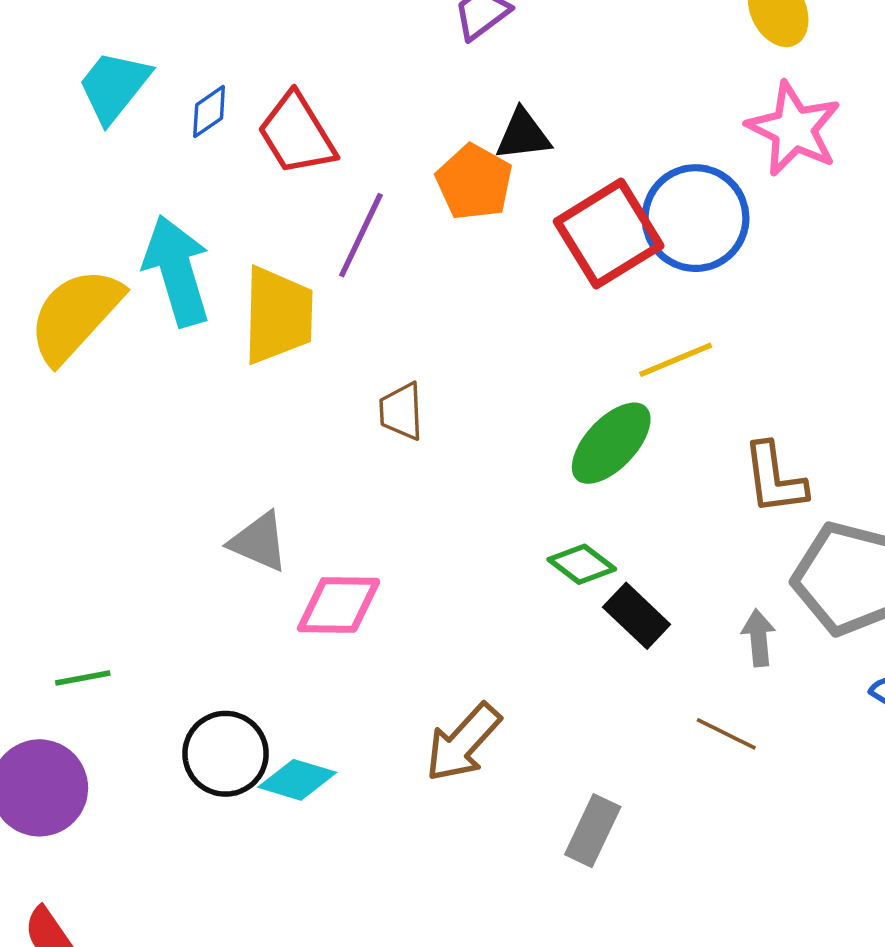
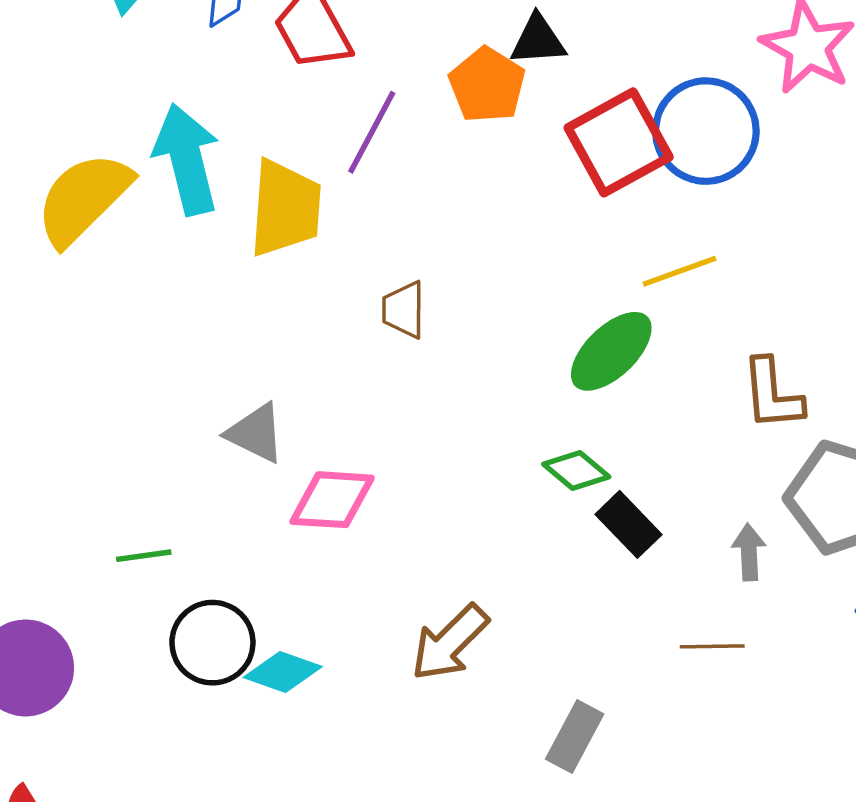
green line: (83, 678) -> (144, 556), moved
brown line: (726, 734) -> (712, 646), turned -30

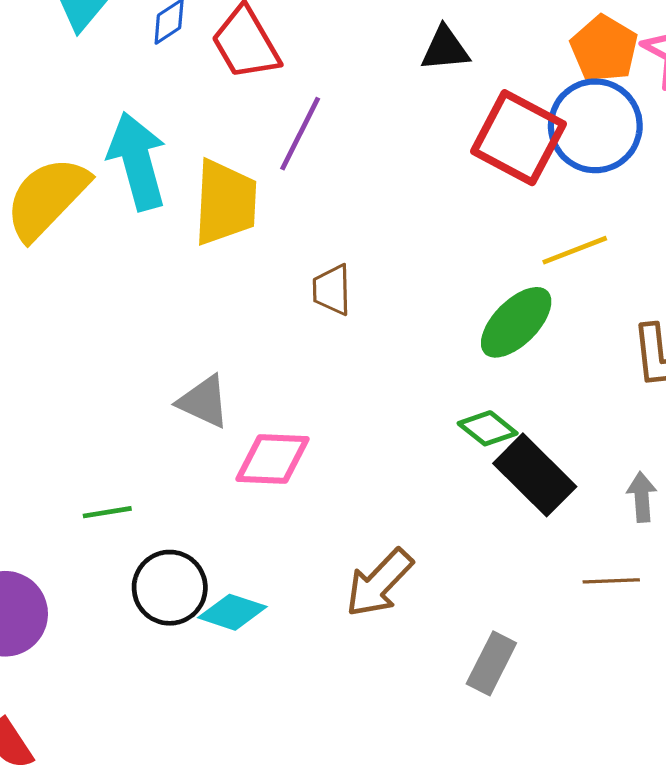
orange pentagon: (487, 85) -> (604, 49), moved
red square: (619, 142) -> (518, 138), turned -32
black rectangle: (628, 524) -> (535, 475), size x1.4

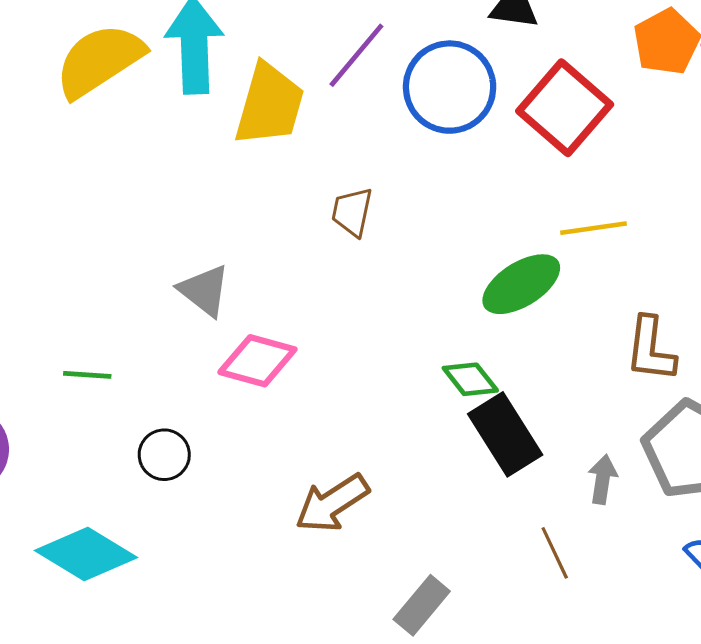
blue circle: (595, 126) -> (450, 87), moved
brown line: (611, 581) -> (555, 553), turned 54
black circle: (170, 588) -> (164, 455), moved, size x0.7
cyan diamond: (232, 612) -> (86, 554), moved, size x1.5

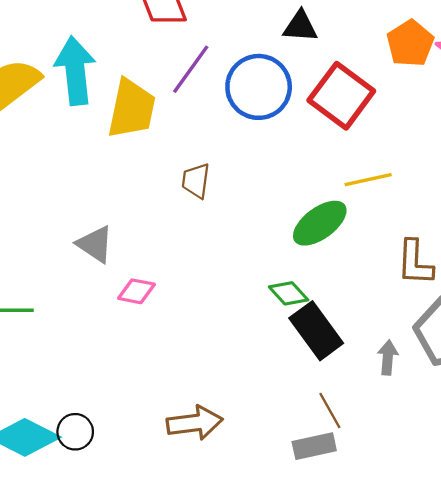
pink diamond: (257, 361) -> (136, 291), size x0.7
black circle: (164, 455) -> (75, 432), moved
brown arrow: (332, 503) -> (195, 423), moved, turned -150
brown line: (555, 553) -> (330, 410), moved
gray rectangle: (422, 605) -> (314, 446), moved, turned 42

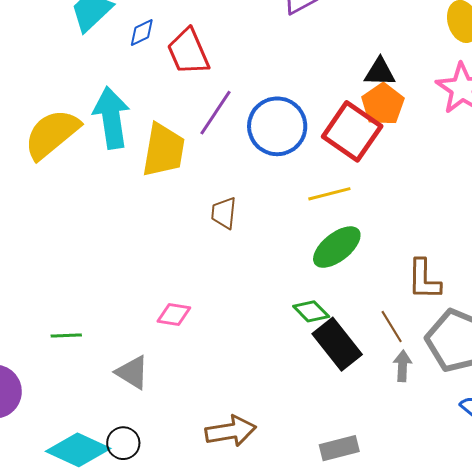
black triangle: (300, 26) -> (380, 72), moved
orange pentagon: (410, 43) -> (383, 104), moved
yellow line: (368, 180) -> (329, 194), moved
gray triangle: (95, 244) -> (132, 372), moved
brown line: (330, 410) -> (392, 327), moved

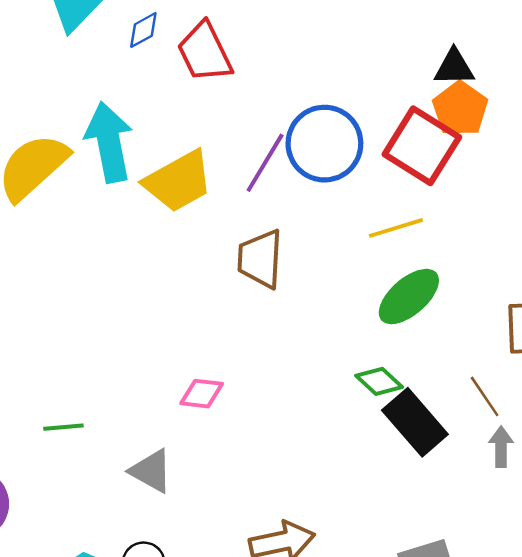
purple line: (216, 113) -> (265, 163), moved
yellow trapezoid: (163, 150) -> (178, 181), turned 54
brown trapezoid: (224, 213) -> (260, 259), size x1.4

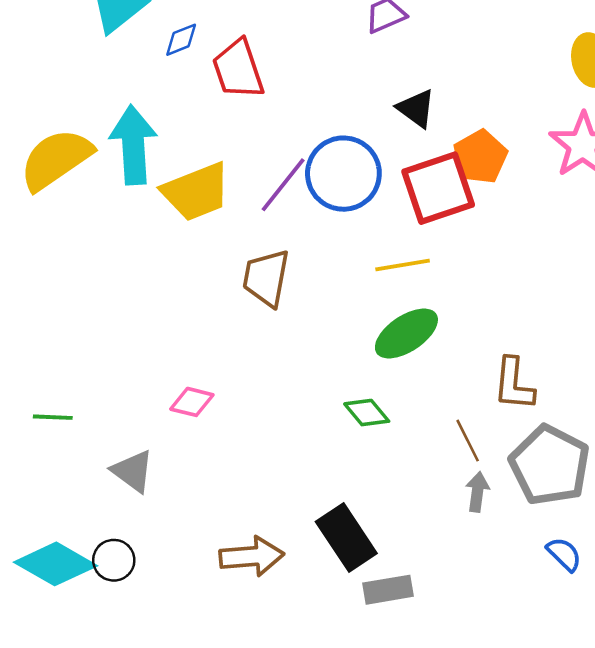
black triangle: (454, 67) -> (416, 108), moved, turned 30
red square: (422, 146) -> (438, 188), turned 32
black rectangle: (415, 422) -> (346, 537), moved

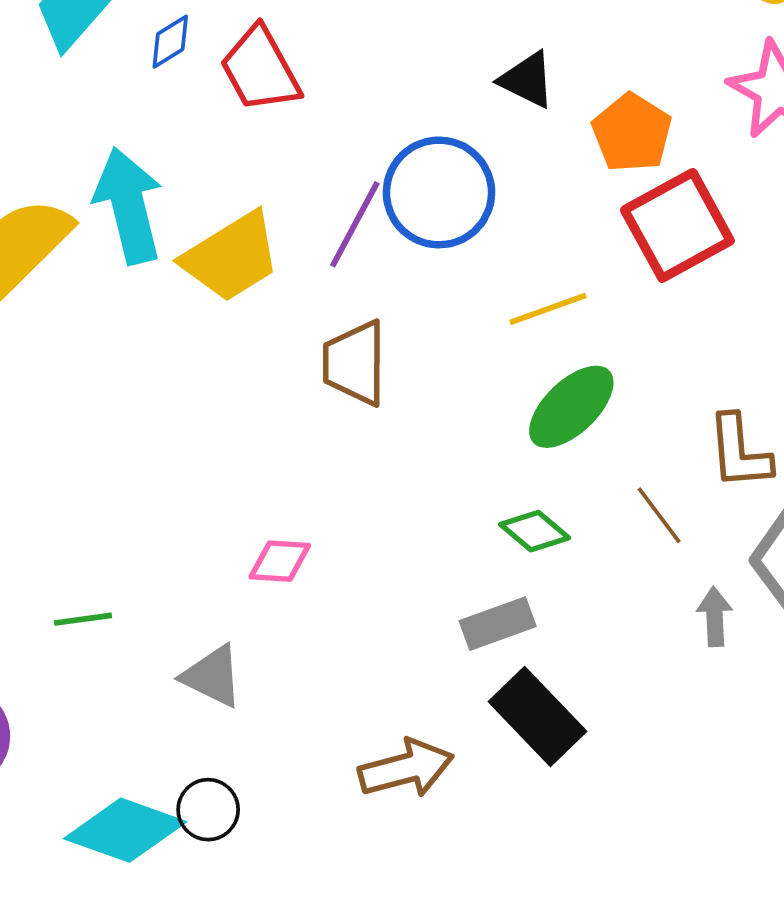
red square: (438, 188) -> (677, 225), moved
brown line: (468, 441) -> (659, 515), moved
gray rectangle: (388, 590) -> (498, 624), moved

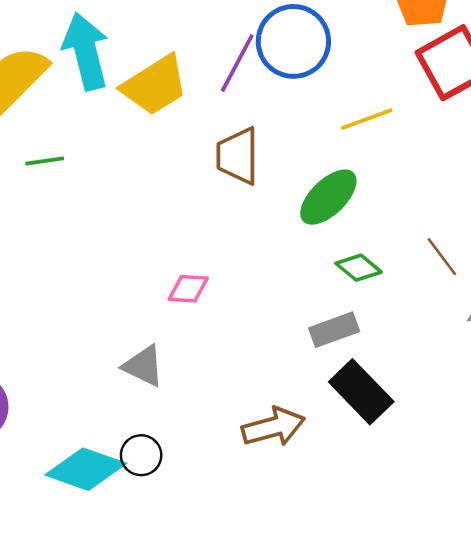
green ellipse: (571, 407) -> (328, 197), moved
green line: (83, 619) -> (45, 161), moved

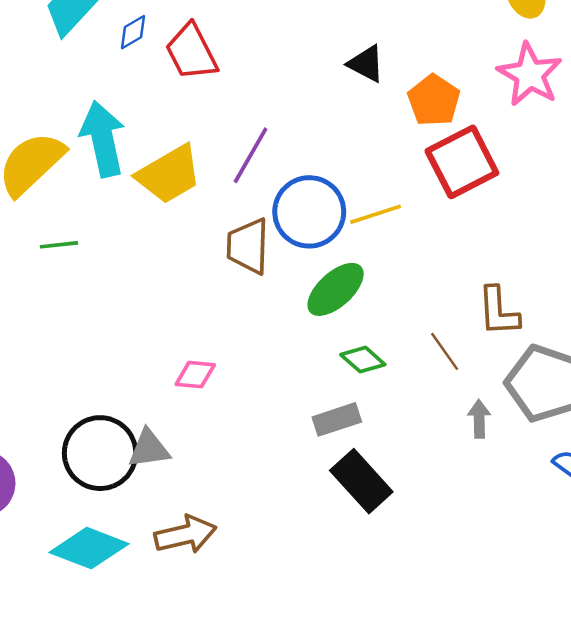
blue circle: (293, 41) -> (309, 212), moved
gray triangle: (143, 366) -> (149, 449), turned -36
brown arrow: (273, 427) -> (185, 534), moved
black circle: (141, 455) -> (100, 453), moved, size x1.8

